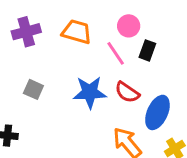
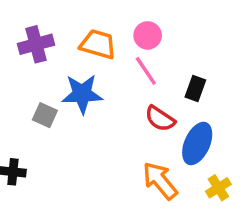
pink circle: (129, 26) -> (148, 35), moved
black rectangle: (147, 50) -> (195, 89), moved
blue star: (90, 92) -> (82, 94), moved

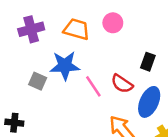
pink line: (146, 71) -> (93, 86), moved

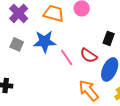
purple cross: (31, 29) -> (19, 13), turned -30
gray square: (38, 81) -> (17, 44), moved

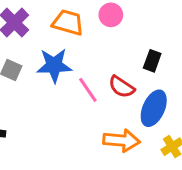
orange arrow: (89, 90) -> (122, 140), turned 135

